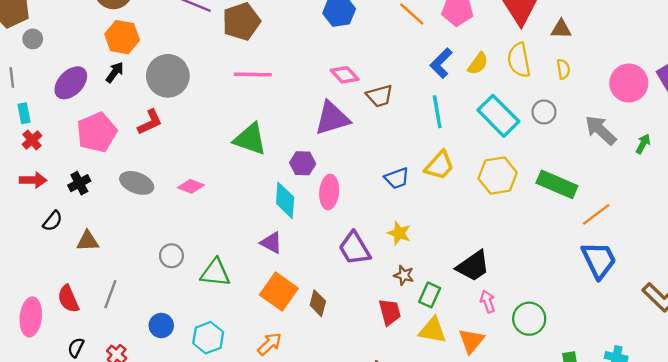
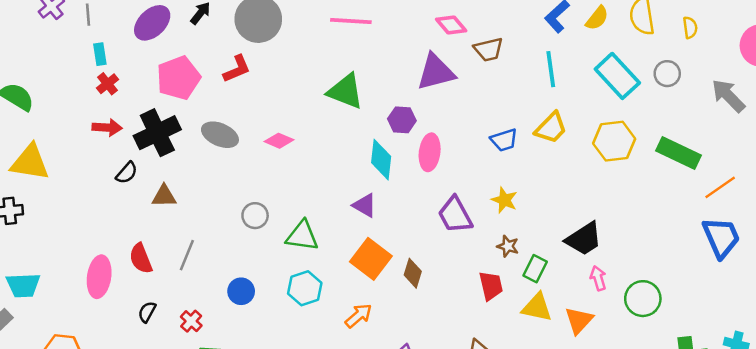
black cross: (79, 183) -> (157, 133), size x1.8
cyan hexagon: (208, 338) -> (305, 288), moved

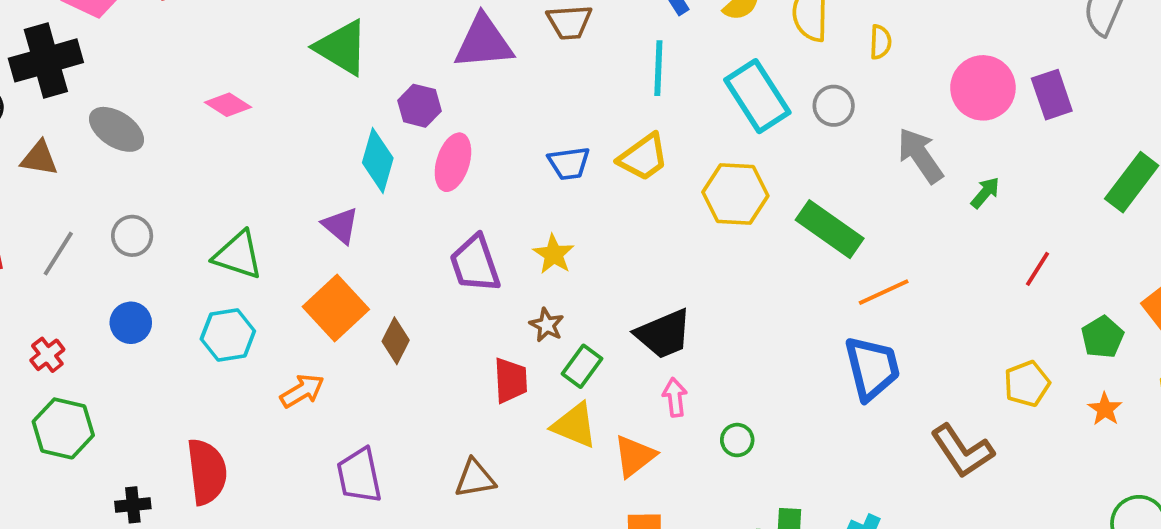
gray ellipse: (220, 135) -> (116, 129), moved
gray circle: (255, 216) -> (132, 236), moved
green circle: (643, 299) -> (737, 440), size x0.6

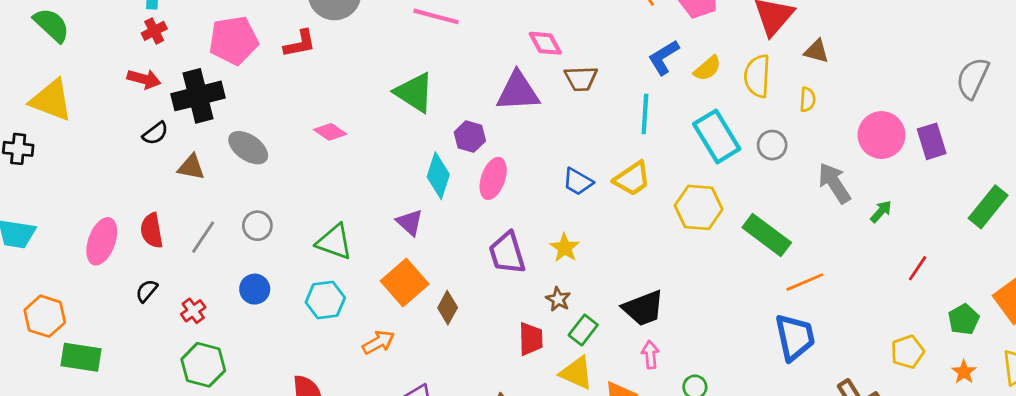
blue trapezoid: (569, 163) -> (578, 182), turned 36

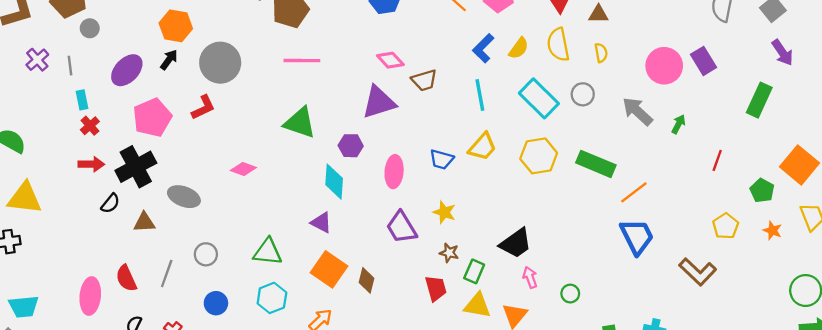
pink ellipse: (493, 178) -> (394, 172), moved

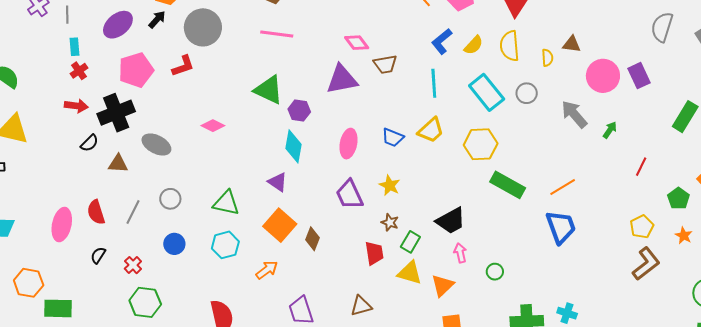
brown triangle: (599, 14) -> (572, 44), moved
purple hexagon: (351, 146) -> (299, 110), moved
green rectangle: (596, 164) -> (508, 185), moved
brown L-shape: (698, 272) -> (646, 264), moved, turned -88

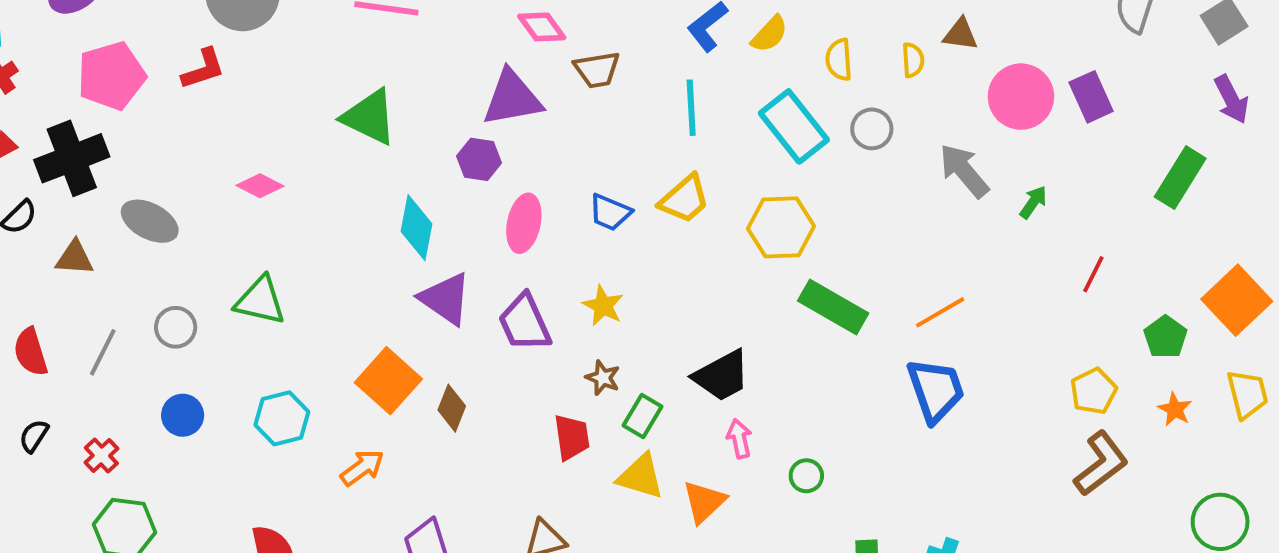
yellow semicircle: (510, 46) -> (839, 60), moved, size x0.7
purple hexagon: (299, 110) -> (479, 159), moved
purple triangle: (278, 182) -> (445, 299), moved, size x1.4
green triangle: (226, 203) -> (260, 301), moved

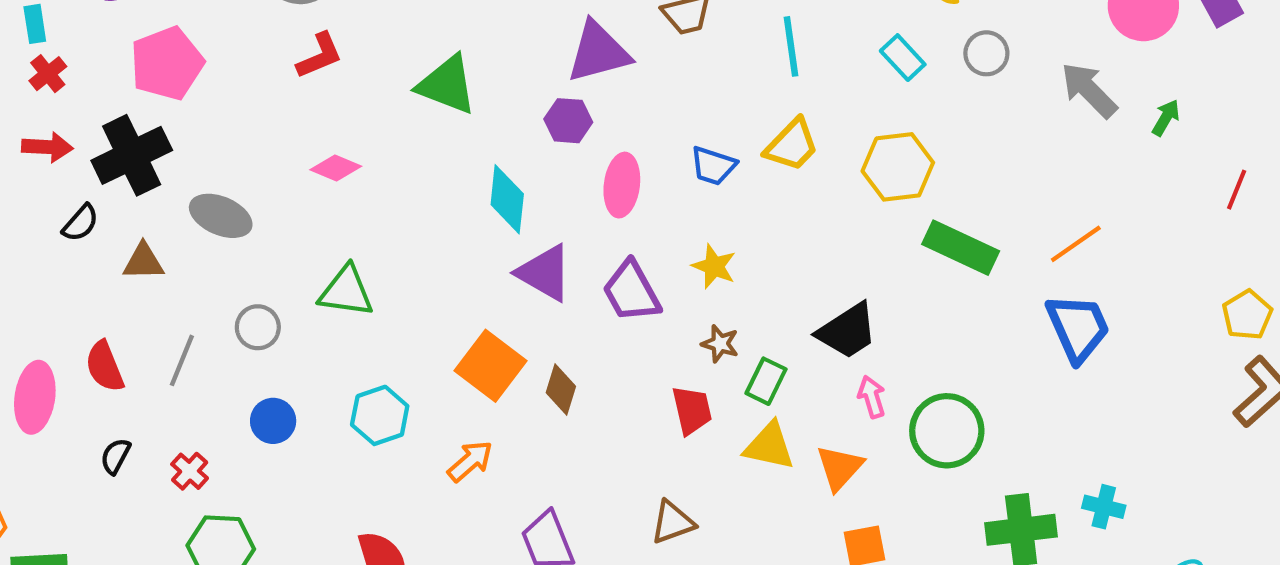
red L-shape: (203, 69) -> (320, 56), moved
cyan rectangle: (794, 126) -> (903, 58), size x0.6
green circle: (806, 476) -> (947, 431), size x2.0

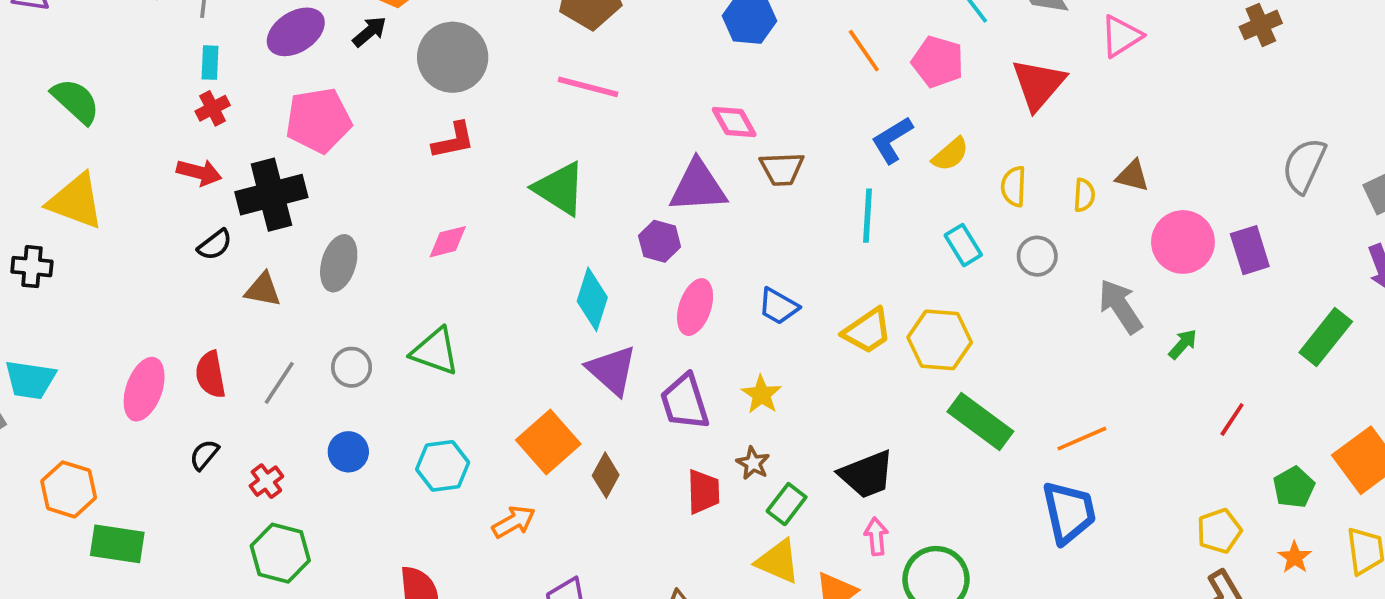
yellow trapezoid: (792, 145) -> (867, 331), moved
pink diamond: (336, 168) -> (448, 242), turned -48
gray ellipse: (221, 216) -> (339, 263), turned 72
red trapezoid: (692, 410) -> (703, 492), moved

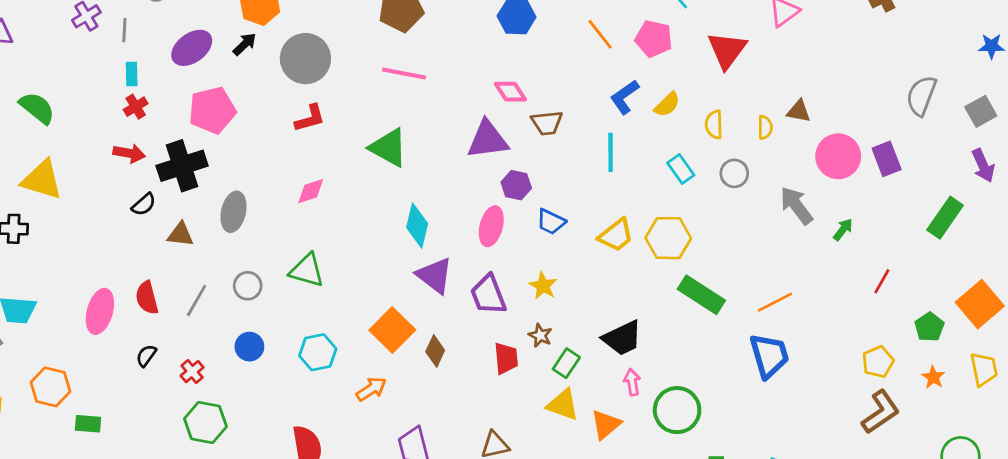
purple hexagon: (660, 241) -> (516, 185), moved
green rectangle: (117, 544) -> (88, 424), size x0.7

